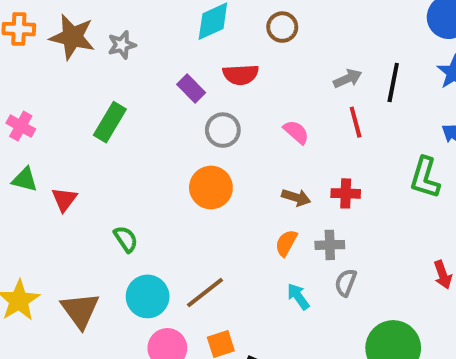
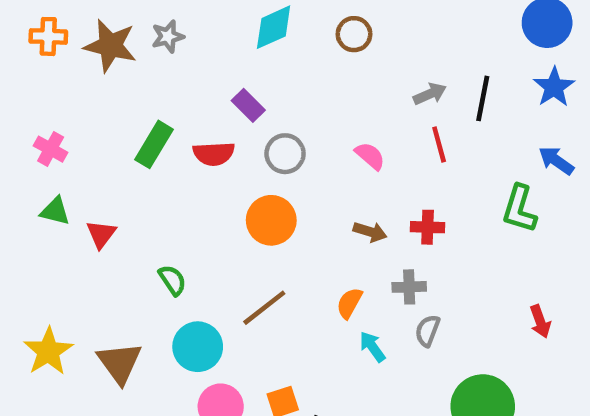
gray star: (122, 45) -> (168, 36), moved
red semicircle: (241, 75) -> (214, 154), moved
orange semicircle: (286, 243) -> (349, 303), moved
brown line: (205, 292) -> (264, 308), moved

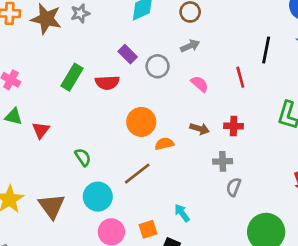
gray arrow: (430, 94) -> (190, 46), moved
gray circle: (285, 154) -> (158, 66), moved
orange semicircle: (349, 303) -> (164, 144), moved, turned 48
cyan arrow: (372, 347) -> (182, 213), moved

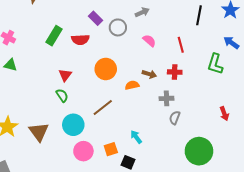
red line: (240, 77) -> (181, 45), moved
red triangle: (41, 130) -> (65, 75), moved
orange semicircle: (164, 144) -> (132, 85), moved

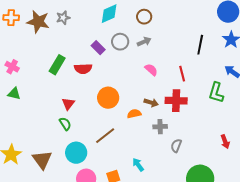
gray circle: (118, 27) -> (120, 42), moved
red cross: (175, 72) -> (176, 101), size x1.5
gray cross: (167, 98) -> (160, 127), moved

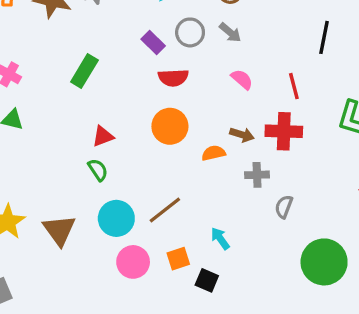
gray arrow: (144, 42) -> (230, 32), turned 64
red semicircle: (83, 69) -> (173, 78), moved
red triangle: (68, 104) -> (103, 136), turned 32
brown line: (105, 136) -> (165, 210), moved

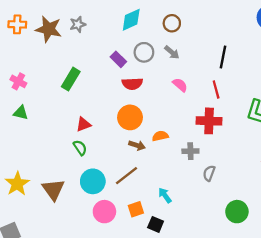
black line: (324, 37) -> (223, 57), moved
brown arrow: (242, 135) -> (137, 145), moved
green circle: (324, 262) -> (237, 212), size x0.7

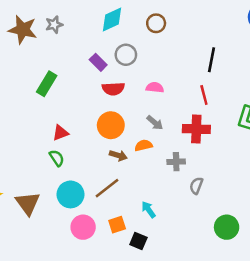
gray arrow: (172, 52) -> (155, 123), moved
pink semicircle: (180, 85) -> (155, 87), moved, turned -35

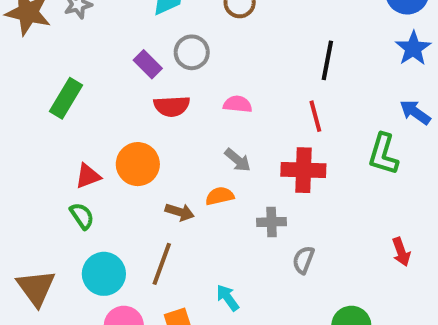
orange circle: (111, 125) -> (138, 164), moved
brown line: (107, 188) -> (162, 264), turned -32

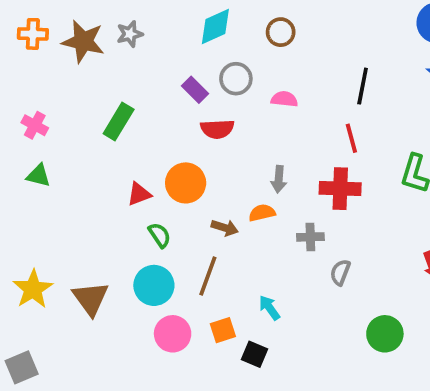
pink semicircle: (238, 104) -> (284, 99), moved
gray arrow: (238, 160) -> (279, 179), turned 55
green semicircle: (82, 216) -> (160, 235), moved

